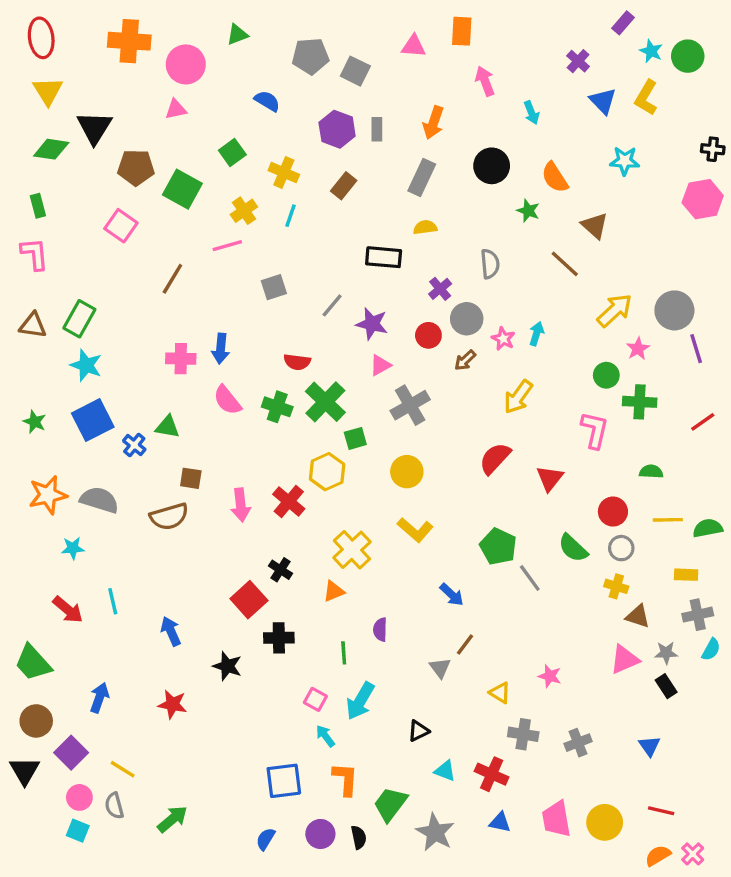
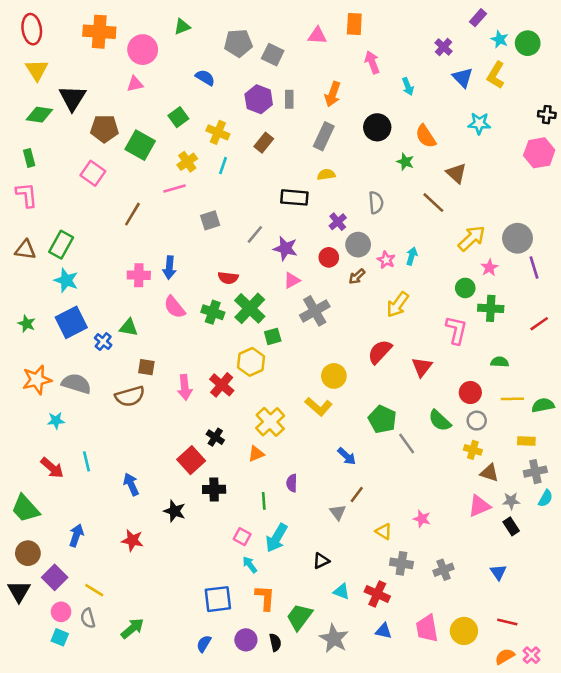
yellow circle: (407, 472) -> (334, 376), moved

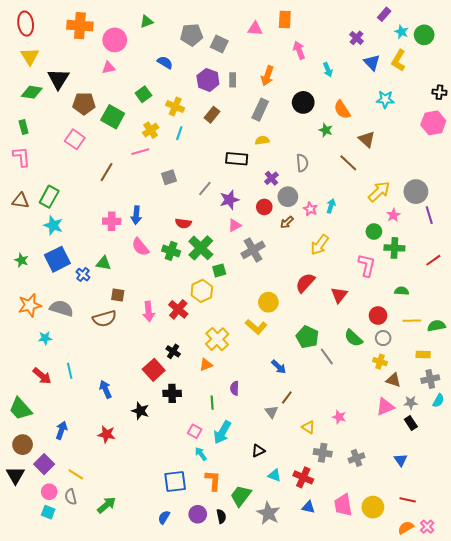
purple star: (285, 248) -> (229, 200), turned -30

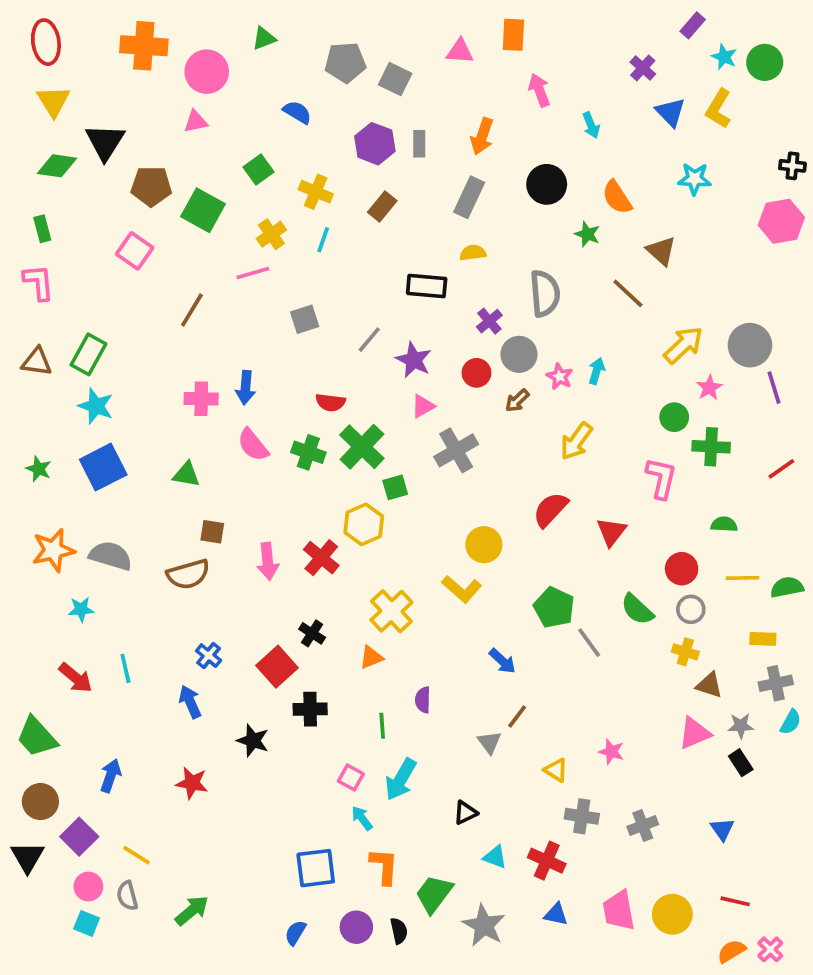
gray semicircle: (302, 163) -> (545, 293), size x1.4
purple star: (229, 200) -> (414, 360), turned -30
blue cross: (83, 275) -> (209, 656), moved

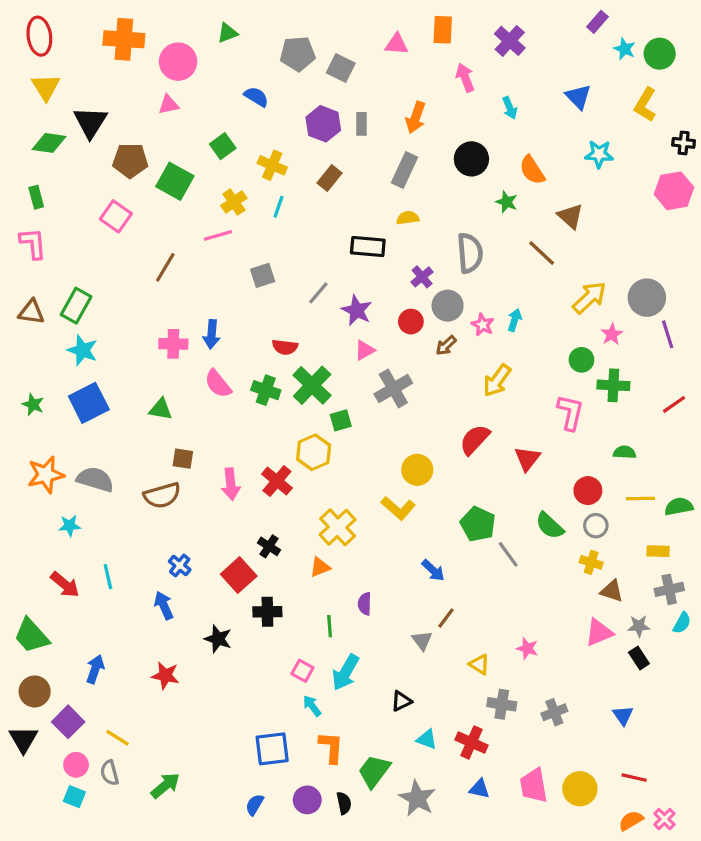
purple cross: (643, 68) -> (510, 41), moved, size x1.4
yellow L-shape: (719, 109) -> (645, 105), moved

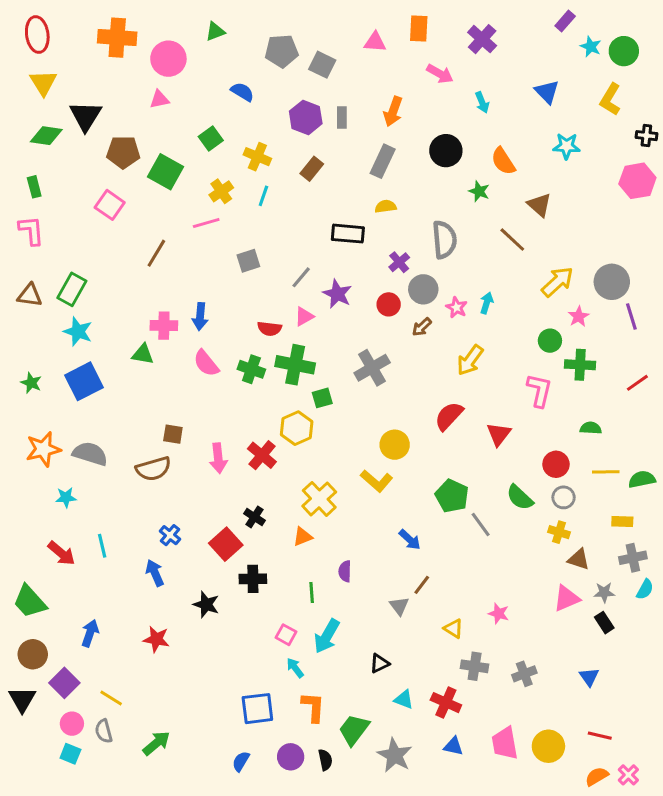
pink arrow: (465, 78) -> (440, 74), turned 140
pink triangle: (365, 350) -> (304, 316), moved
green cross: (312, 385) -> (295, 365), turned -33
green triangle: (161, 409) -> (143, 354), moved

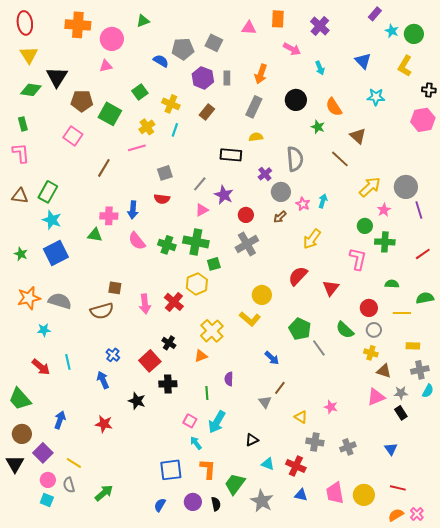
gray pentagon: (282, 51) -> (183, 49), moved
red circle: (389, 304) -> (246, 215), moved
red semicircle: (269, 329) -> (162, 199), moved
green semicircle: (642, 479) -> (425, 298), moved

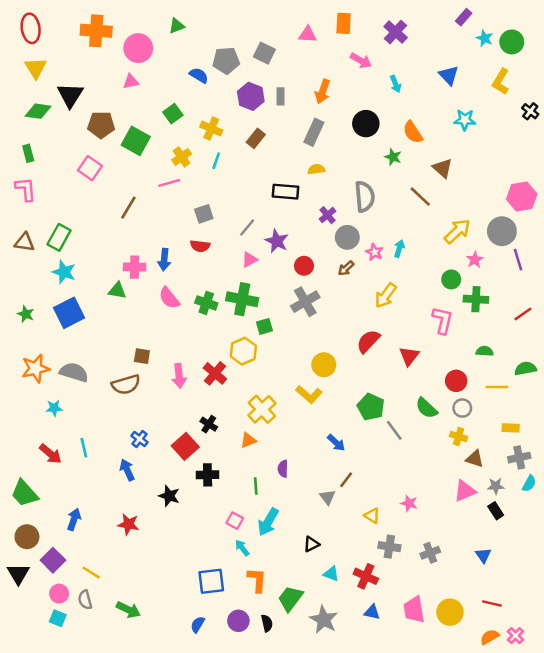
black cross: (429, 90) -> (530, 111), turned 32
pink hexagon: (423, 120) -> (522, 197), moved
green arrow: (104, 493) -> (128, 610), turned 66

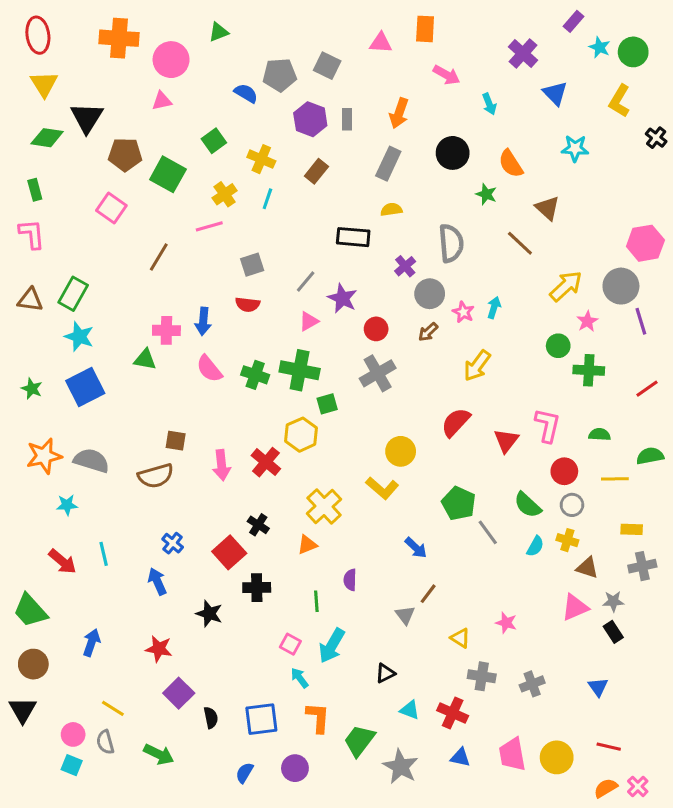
purple cross: (396, 32) -> (523, 53), moved
pink L-shape: (443, 320) -> (547, 425), moved
cyan semicircle: (529, 484) -> (535, 546), moved
purple square: (53, 560) -> (179, 693), moved
black semicircle: (267, 623) -> (211, 718), moved

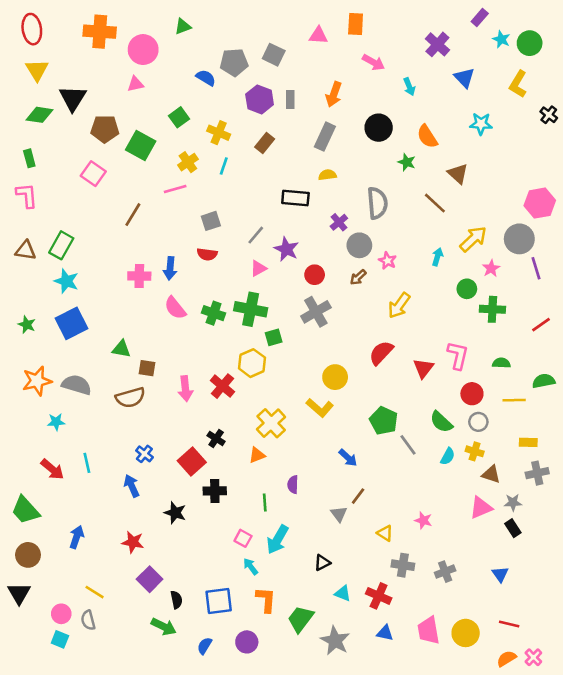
cyan arrow: (494, 307) -> (437, 257), moved
green triangle: (145, 360) -> (121, 349), moved
green arrow: (159, 754) -> (164, 627), moved

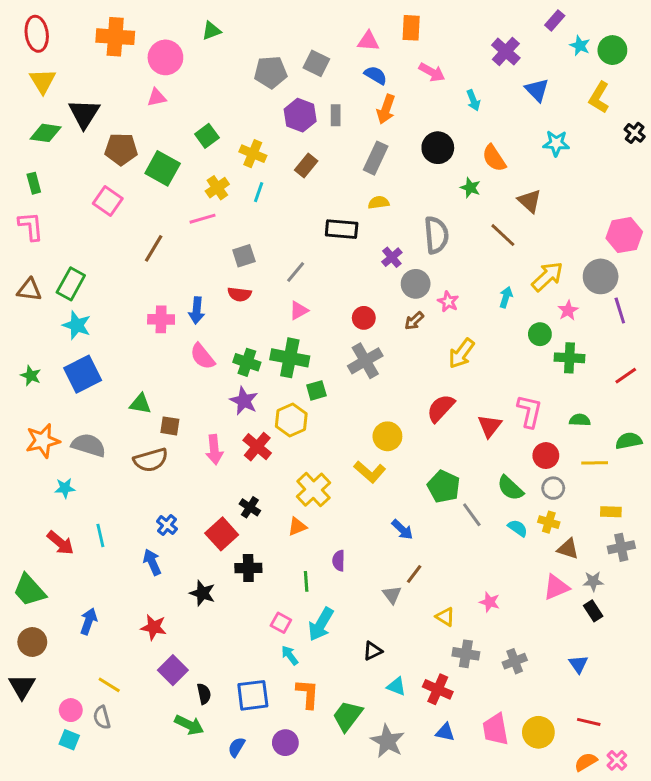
blue semicircle: (206, 78) -> (376, 75), moved
purple star: (286, 249) -> (244, 401), moved
cyan semicircle: (448, 456) -> (518, 528), turned -84

